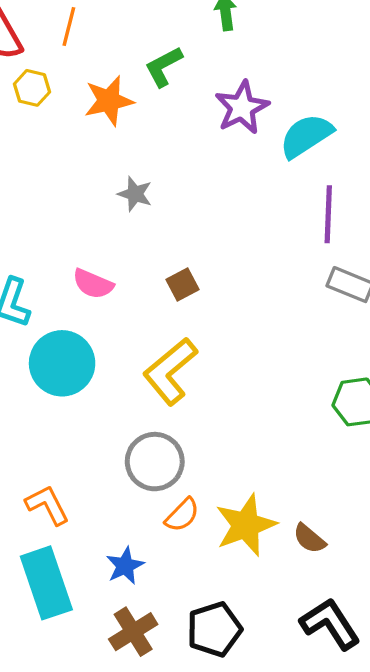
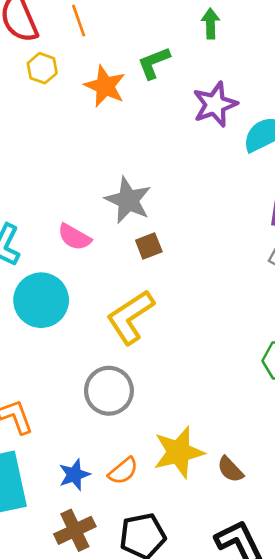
orange line: (69, 26) -> (79, 21), turned -40
orange star: (109, 101) -> (105, 86), turned 30
gray star: (135, 194) -> (128, 200), moved, size x1.6
orange semicircle: (182, 515) -> (123, 471), moved

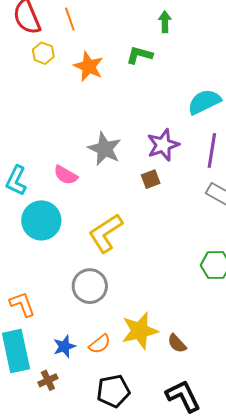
green L-shape: (154, 63) -> (139, 55), moved, turned 36
purple star: (215, 104) -> (163, 145), moved
brown square: (149, 246) -> (151, 179), moved
brown cross: (75, 530) -> (48, 380), moved, size x0.7

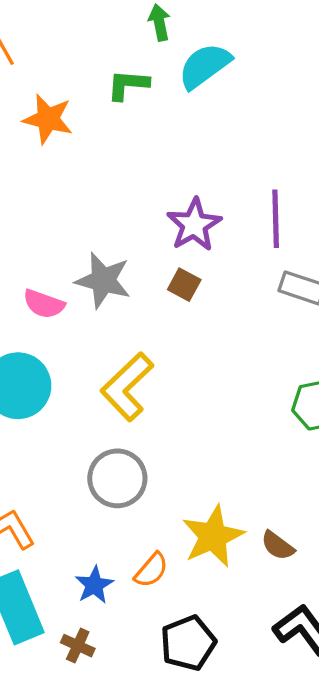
cyan semicircle: (204, 102) -> (205, 66), moved
gray star: (105, 149) -> (103, 280), moved
brown square: (151, 179) -> (184, 285), turned -30
brown cross: (48, 380) -> (78, 646), turned -30

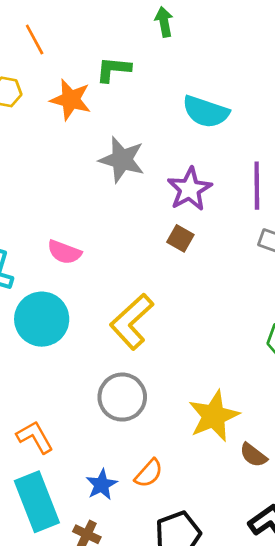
cyan semicircle: (205, 66) -> (206, 112), moved, turned -126
green L-shape: (128, 85) -> (113, 69), moved
gray star: (103, 280) -> (122, 160), moved
yellow star: (213, 536) -> (214, 416), moved

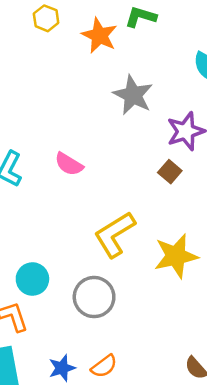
cyan circle: (42, 319) -> (32, 279), moved, size x0.7
yellow star: (214, 416) -> (176, 256), moved

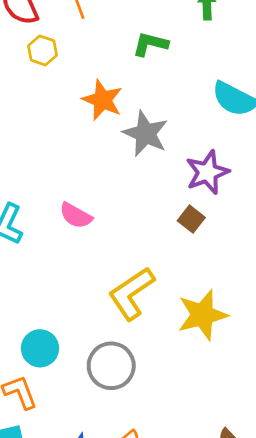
orange star: (99, 35) -> (102, 100), moved

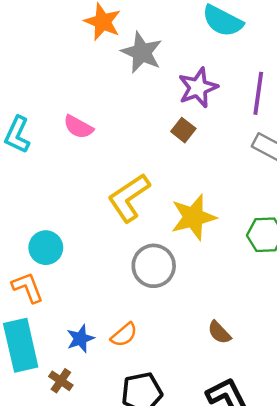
gray circle: (111, 366) -> (154, 266), moved

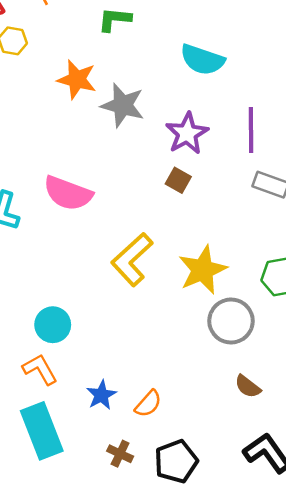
pink semicircle: (78, 127) -> (68, 193), size x1.5
gray circle: (154, 266) -> (231, 321), moved
blue star: (80, 339) -> (101, 395), moved
brown cross: (61, 381) -> (120, 454), moved

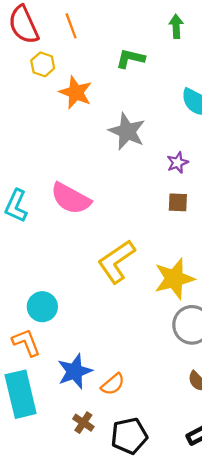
orange star: (77, 79) -> (76, 92), moved
purple star: (187, 133) -> (178, 163), size x0.6
brown square: (178, 180) -> (178, 202), moved, turned -35
blue star: (101, 395) -> (75, 371), size x1.4

